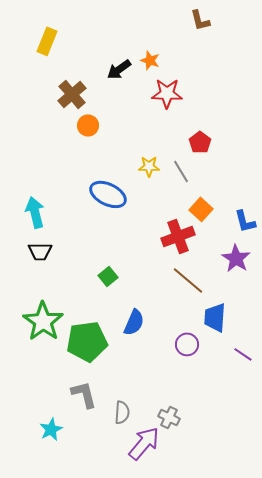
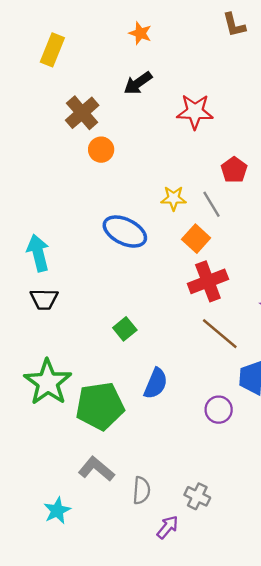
orange star: (150, 60) -> (140, 33), moved
orange square: (201, 209) -> (196, 239), moved
gray L-shape: (84, 394) -> (96, 469), turned -36
purple arrow: (144, 443) -> (168, 527), size x0.6

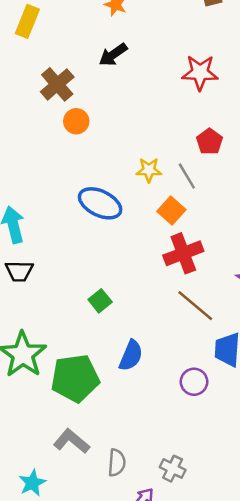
red star: (195, 112) -> (200, 72), moved

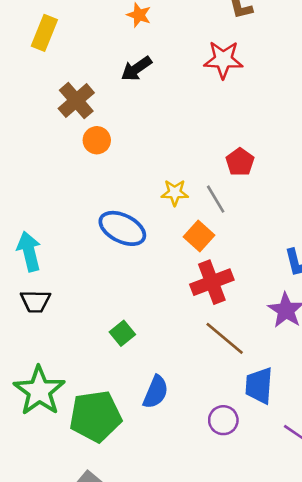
red star: (200, 72) -> (223, 60), moved

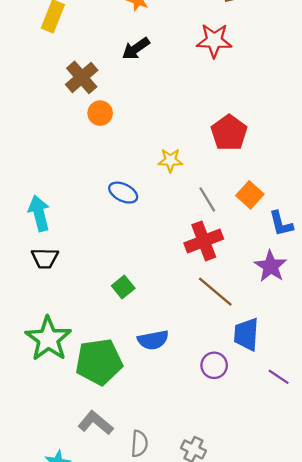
red pentagon: (240, 162) -> (229, 133), size x1.4
gray line: (216, 199) -> (207, 199), moved
blue ellipse: (122, 228) -> (123, 193), size x0.7
orange square: (199, 236) -> (250, 195), moved
blue semicircle: (156, 392) -> (153, 340), turned 56

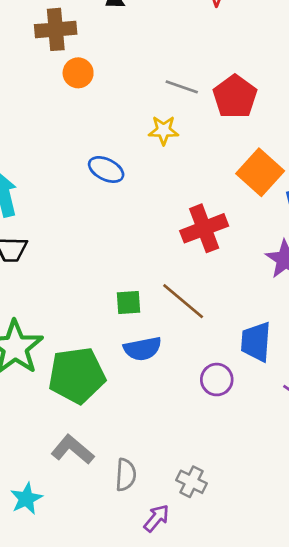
brown cross: (82, 77) -> (56, 29), turned 36
orange square: (250, 195) -> (260, 172), size x1.4
gray line: (207, 199) -> (182, 87), moved, turned -40
green square: (123, 287) -> (129, 303), moved, turned 35
brown line: (215, 292) -> (183, 301), moved

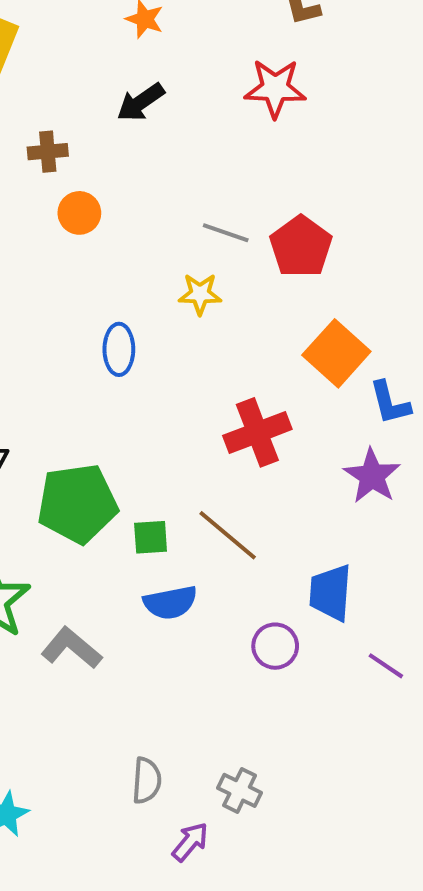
brown cross: (56, 29) -> (48, 152), size x0.7
blue ellipse: (106, 169) -> (119, 349), turned 64
green pentagon: (77, 375) -> (77, 504), moved
gray L-shape: (72, 450) -> (71, 648), moved

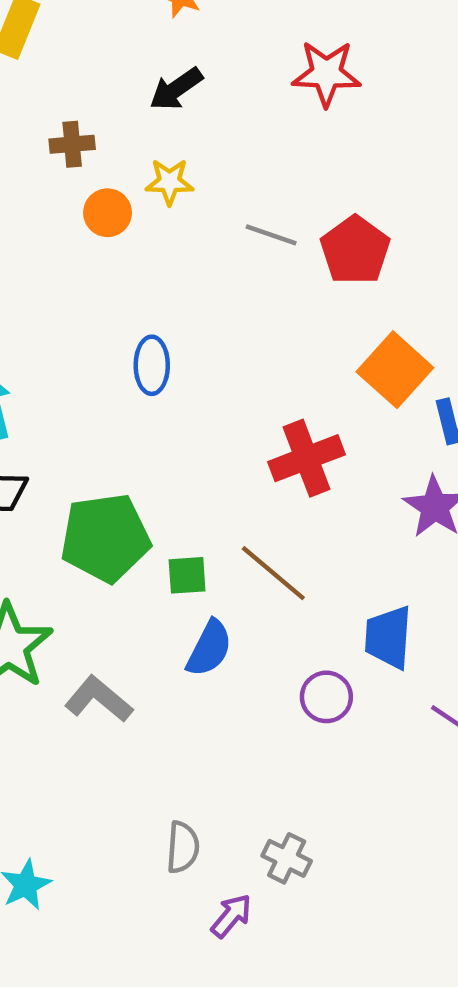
yellow star: (200, 294) -> (169, 182), moved
blue semicircle: (170, 603) -> (209, 648), turned -52

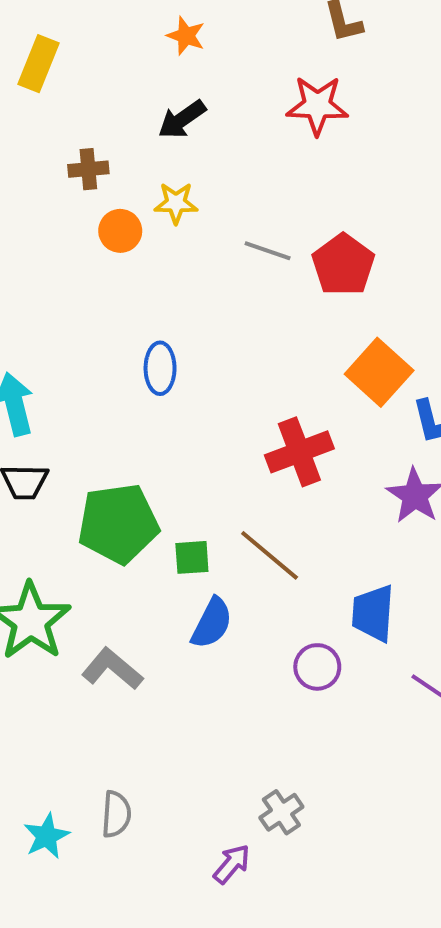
gray semicircle: (183, 847) -> (116, 814), moved
gray cross: (287, 858) -> (281, 812), turned 30

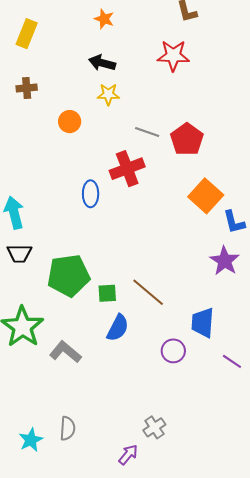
black arrow: (182, 119) -> (102, 63), turned 50
brown cross: (88, 169) -> (27, 88), moved
yellow star: (176, 203) -> (108, 94), moved
red cross: (299, 452) -> (127, 169), moved

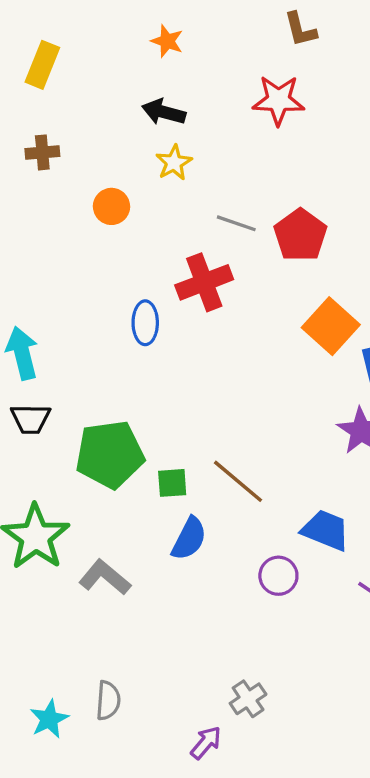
yellow star: (108, 94) -> (174, 163), turned -30
blue trapezoid: (203, 323) -> (326, 530), turned 108

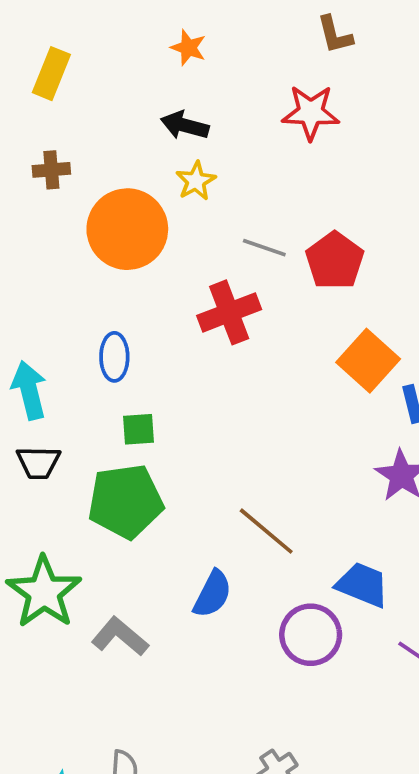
orange circle: (111, 206) -> (127, 229), size x2.0
blue ellipse: (145, 323) -> (114, 357), moved
green square: (172, 483) -> (138, 429), moved
purple circle: (278, 576) -> (311, 635), size x1.4

